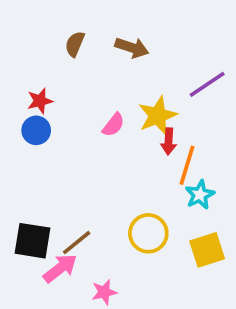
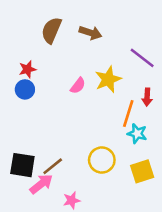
brown semicircle: (75, 44) -> (51, 30), size x1.5
purple line: (207, 84) -> (142, 58), turned 72
red arrow: (169, 141) -> (147, 97), moved
cyan star: (200, 195) -> (137, 134), turned -30

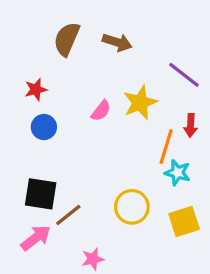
blue circle: (25, 89) -> (44, 127), moved
black square: (22, 165) -> (41, 194), moved
pink arrow: (41, 184) -> (36, 238), moved

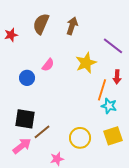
brown arrow: (117, 42) -> (72, 26), turned -90
red star: (36, 90) -> (11, 35), moved
pink semicircle: (101, 111) -> (48, 65), moved
yellow circle: (132, 207) -> (80, 138), moved

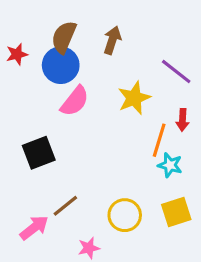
pink semicircle: (48, 65) -> (75, 101), size x1.5
blue circle: (27, 78) -> (61, 65), moved, size x1.5
black square: (25, 119) -> (39, 153), moved, turned -30

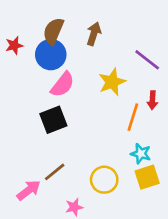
black square: (39, 153) -> (53, 120), moved
cyan star: (170, 165) -> (141, 154), moved

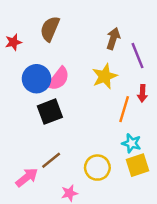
brown arrow: (94, 34) -> (113, 39), moved
blue circle: (51, 55) -> (37, 79), moved
purple line: (147, 60) -> (138, 56), turned 30

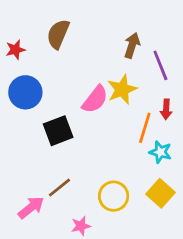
blue circle: (37, 79) -> (25, 92), moved
pink semicircle: (58, 79) -> (95, 99), moved
cyan star: (131, 143) -> (160, 152), moved
yellow square: (138, 165) -> (160, 193), turned -30

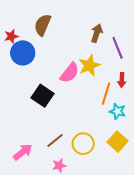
blue circle: (25, 92) -> (23, 53), moved
black square: (58, 131) -> (43, 96), turned -35
brown line: (60, 188) -> (55, 141), moved

